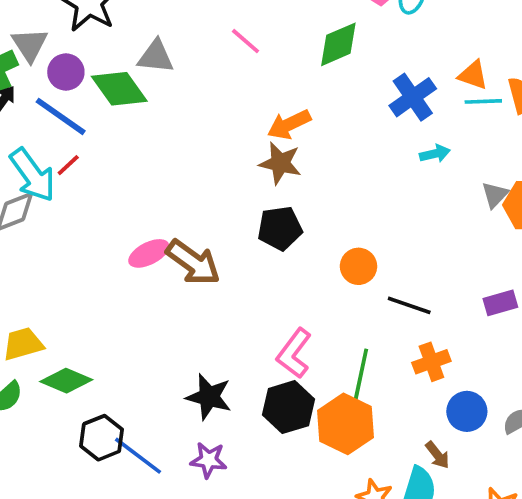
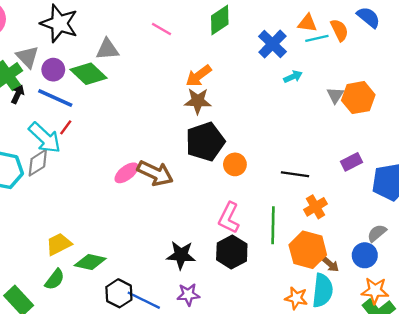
black pentagon: (280, 228) -> (205, 142), size x1.4
orange circle: (358, 266) -> (235, 164), moved
blue circle: (467, 411) -> (365, 255), moved
orange hexagon: (346, 424) -> (308, 250), moved

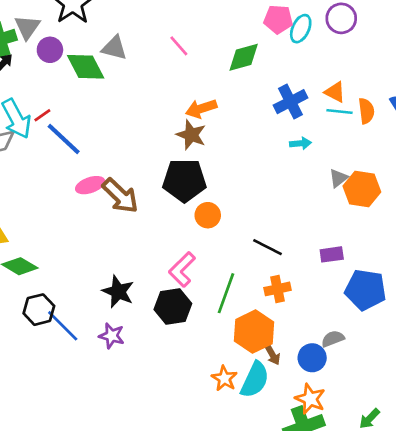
blue line: (55, 98) -> (64, 139), moved

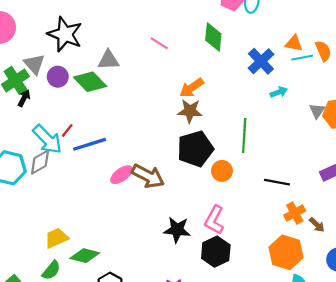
green diamond: (244, 57) -> (213, 37), turned -52
blue line: (64, 139) -> (90, 144), turned -44
black star: (118, 292) -> (177, 230), moved
green line: (226, 293) -> (244, 135), moved
brown arrow: (273, 355) -> (317, 225), moved

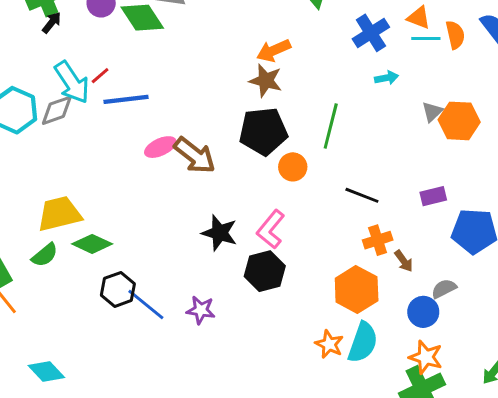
yellow trapezoid: (56, 238) -> (59, 214), size x1.4

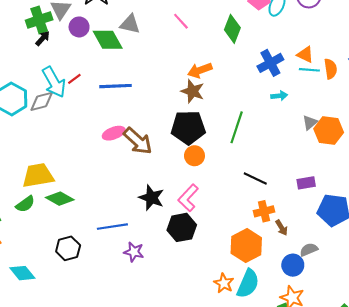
blue line: (126, 99) -> (115, 86), moved
orange circle: (293, 167) -> (194, 156), moved
black hexagon: (118, 289) -> (68, 248), moved
blue line: (146, 305) -> (112, 227), moved, turned -52
cyan diamond: (46, 371) -> (22, 273), moved

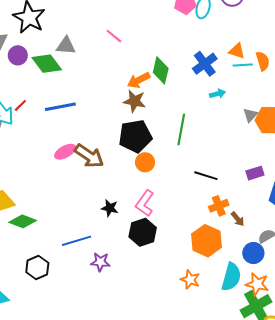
green diamond: (232, 29) -> (161, 70), moved
black star: (151, 198) -> (110, 208), size x0.7
cyan semicircle: (248, 284) -> (231, 277), moved

